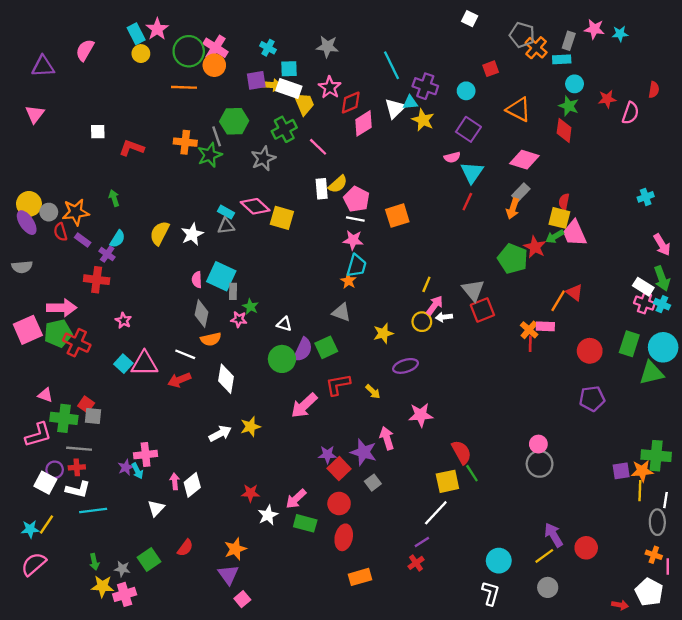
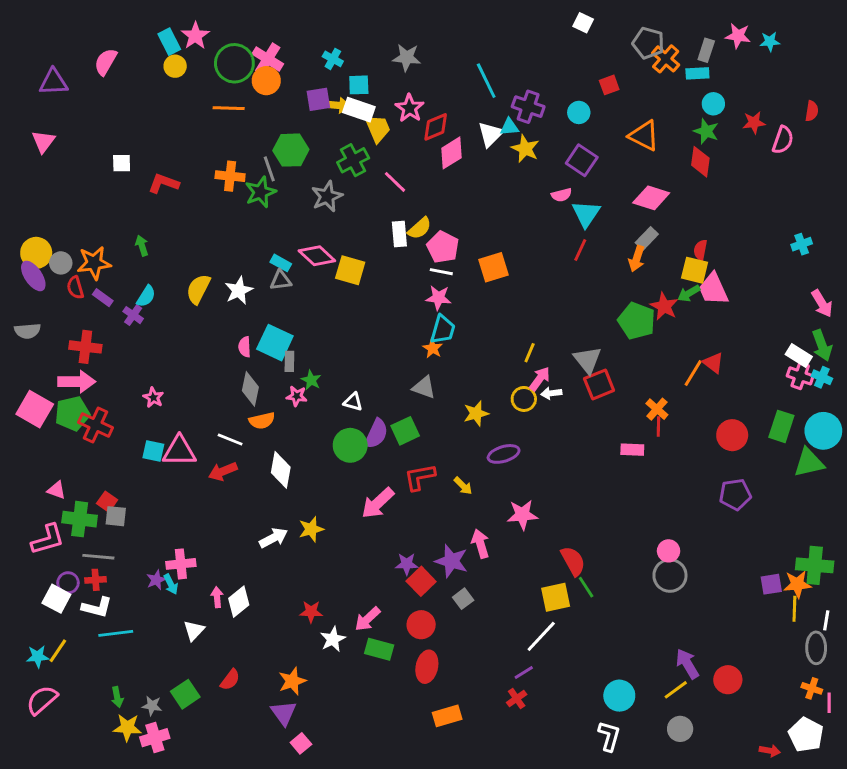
red cross: (97, 280) -> (85, 347), moved
pink rectangle: (545, 326) -> (632, 450), moved
pink square: (28, 330) -> (35, 409), turned -36
cyan square: (123, 364) -> (153, 451), turned -30

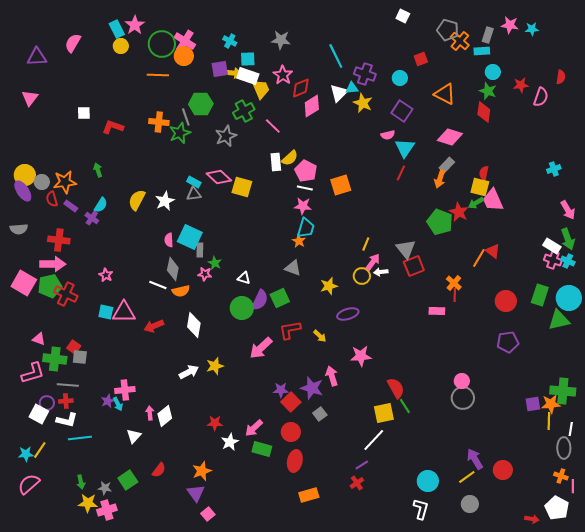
white line: (230, 439) -> (158, 285), moved

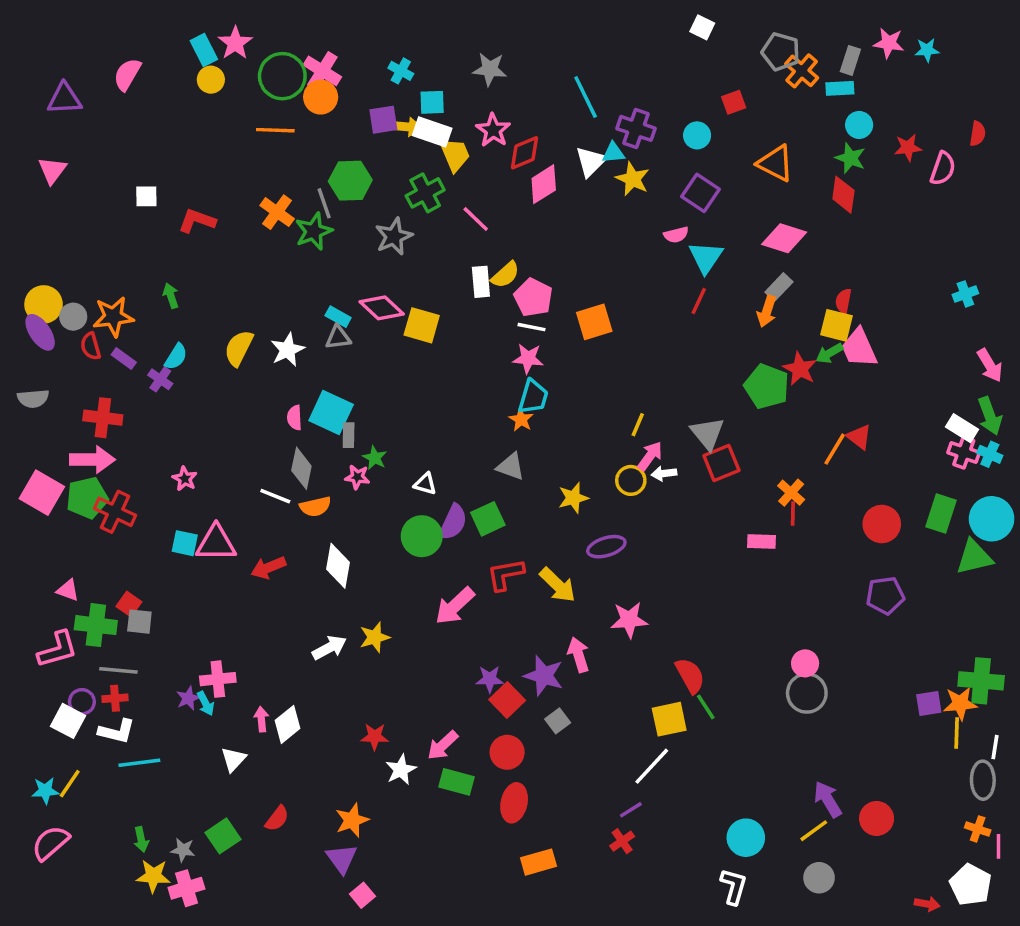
orange cross: (159, 122) -> (277, 212), turned 30
yellow arrow: (320, 336) -> (558, 585), size x1.6

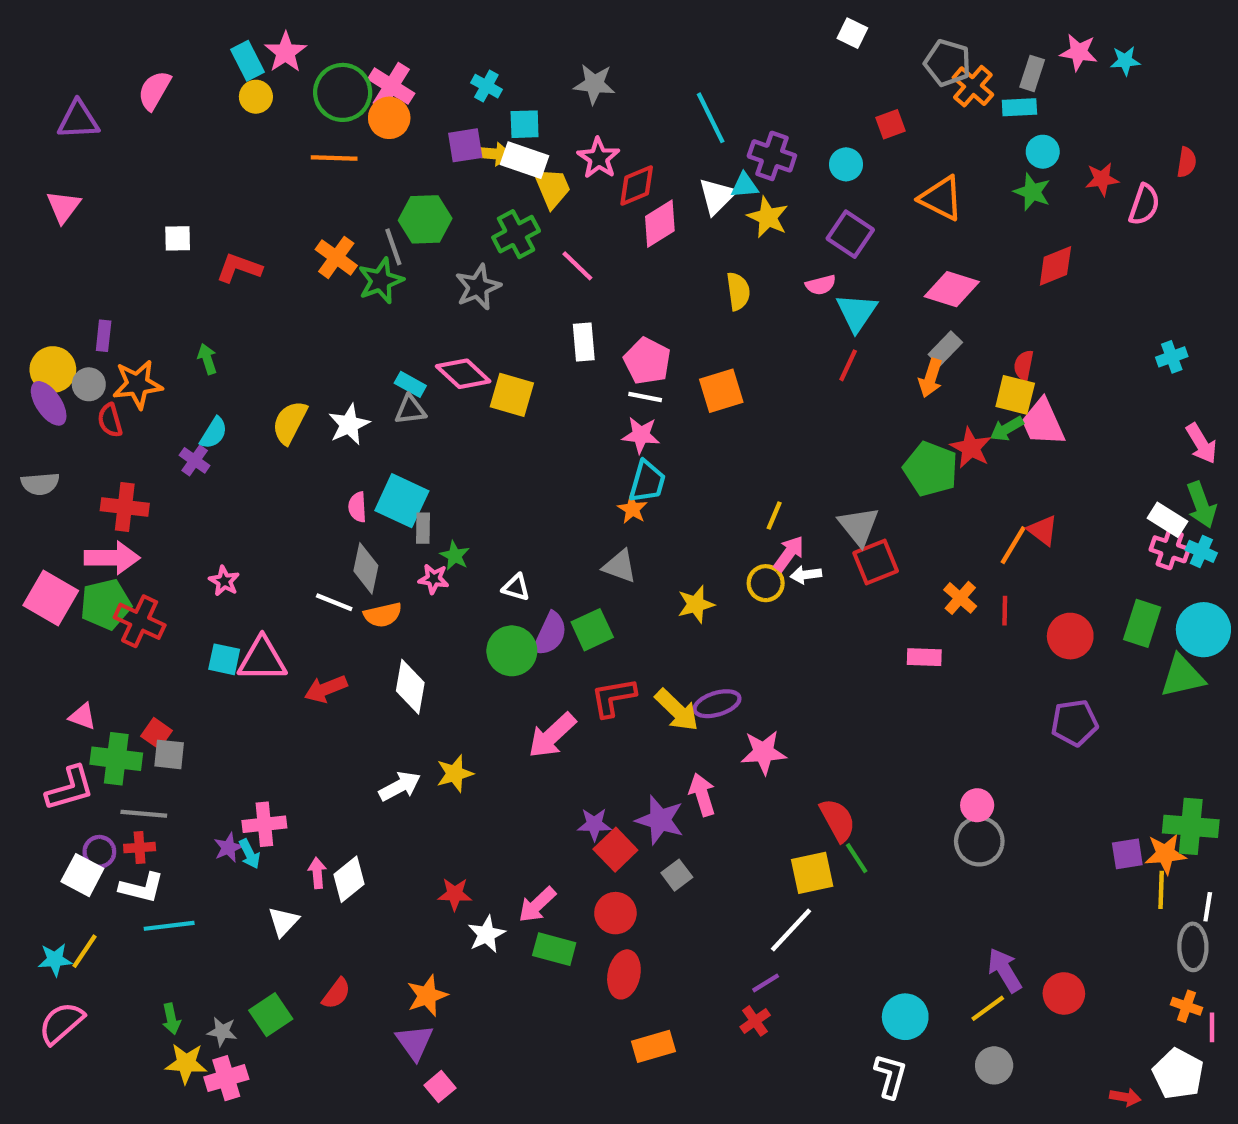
red diamond: (843, 195) -> (1055, 266), moved, turned 60
yellow semicircle: (505, 275) -> (738, 291), moved, turned -56
purple rectangle: (124, 358) -> (104, 336), moved, turned 60
red line: (793, 514) -> (1005, 611), moved
purple ellipse: (606, 547) -> (717, 704), moved

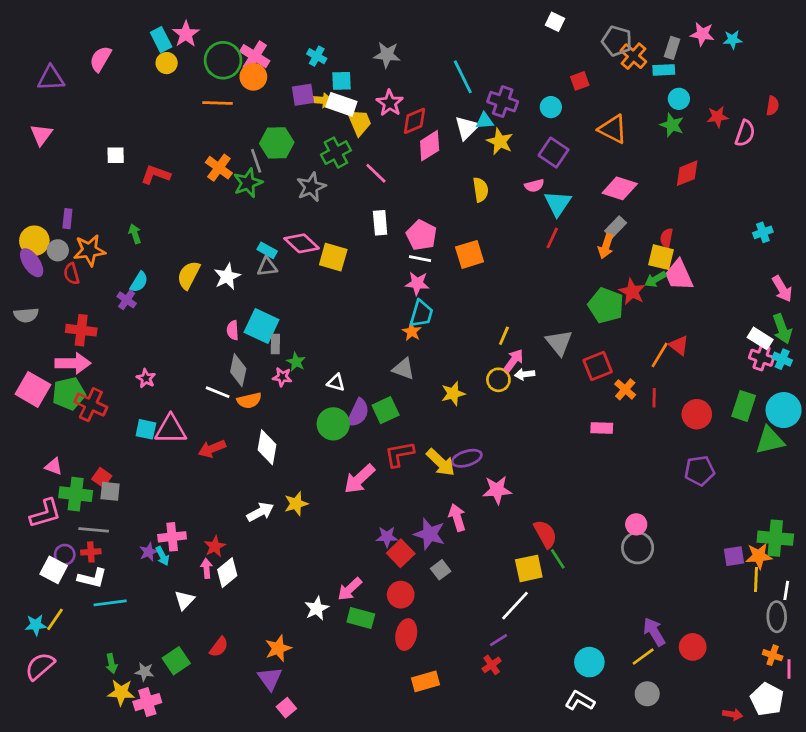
red square: (876, 562) -> (598, 366), moved
red star: (455, 894) -> (215, 546), moved, turned -30
white L-shape: (890, 1076) -> (580, 701), turned -76

